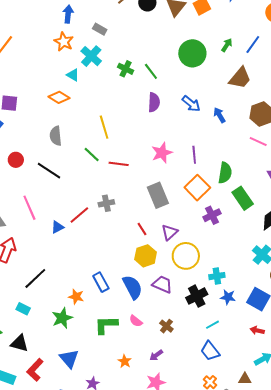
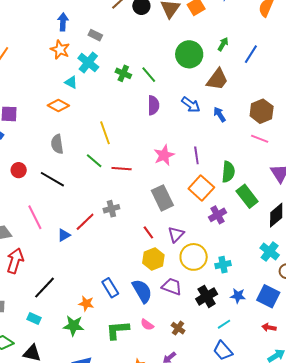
blue line: (253, 45) -> (251, 54), moved
brown trapezoid: (240, 78) -> (217, 79), moved
cyan cross: (217, 276) -> (223, 265), moved
green star: (62, 318) -> (73, 326), turned 30

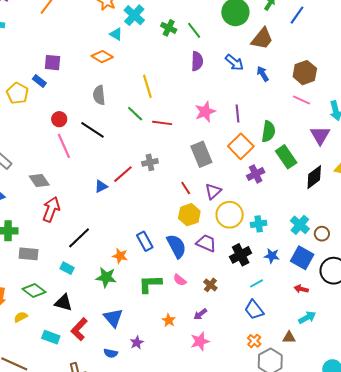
pink line: (35, 217) -> (64, 146), moved
cyan cross: (270, 252) -> (300, 225), moved

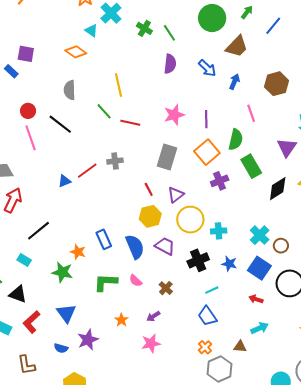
blue arrow: (263, 74) -> (234, 82), turned 49
pink line: (301, 100) -> (251, 113), moved, turned 42
gray rectangle: (201, 154) -> (167, 157), turned 35
purple star: (137, 343) -> (88, 340), size x1.5

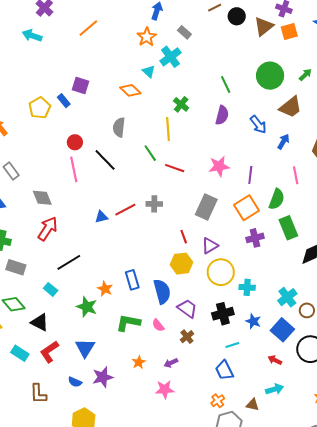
green cross: (144, 28) -> (181, 104), moved
purple trapezoid: (165, 246) -> (187, 309), moved

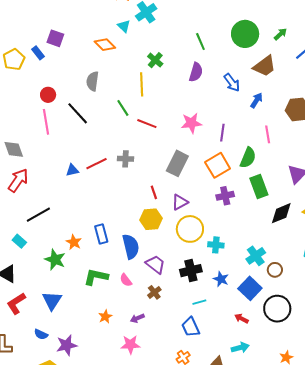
purple star: (103, 377) -> (67, 345), moved

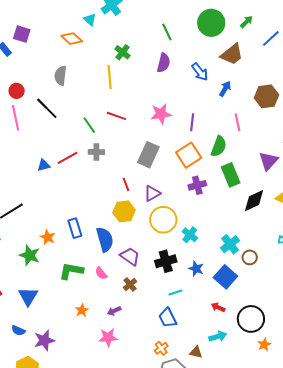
green line: (123, 108) -> (89, 125), moved
cyan cross: (216, 245) -> (190, 235), turned 35
black circle: (277, 309) -> (251, 319), moved

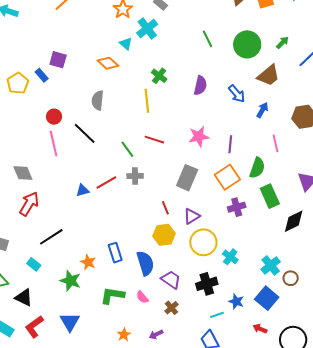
green line: (167, 32) -> (208, 39), moved
blue star: (196, 269) -> (236, 302), moved

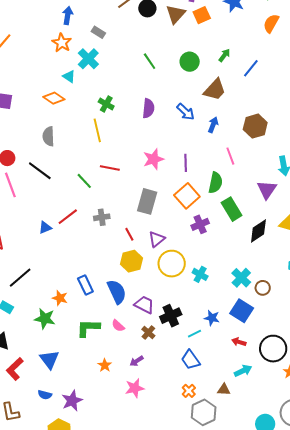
green circle: (247, 44) -> (190, 62), size x0.7
gray cross: (135, 176) -> (102, 217), moved
black cross: (207, 284) -> (171, 316), moved

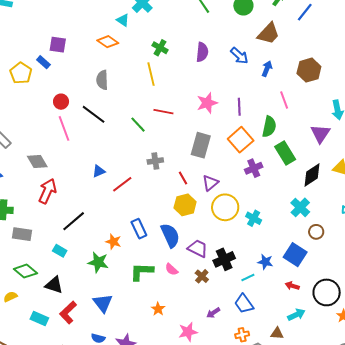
red line: (68, 217) -> (122, 184), moved
cyan cross: (241, 278) -> (300, 207), moved
purple arrow: (137, 361) -> (213, 313), moved
orange cross: (189, 391) -> (242, 335), turned 32

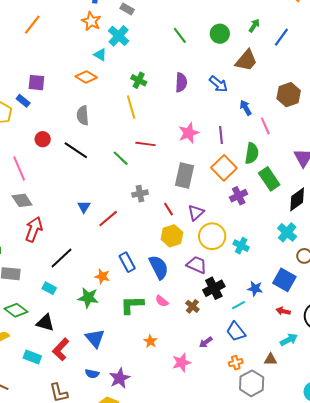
blue arrow: (267, 69) -> (246, 108), moved, turned -49
pink line: (64, 128) -> (19, 168), moved
blue triangle: (99, 171) -> (84, 207), turned -32
purple trapezoid: (198, 248) -> (197, 265), moved

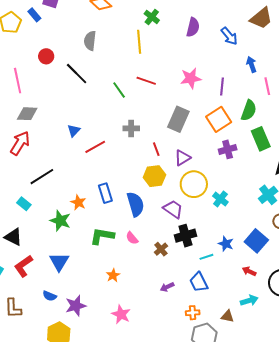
gray diamond: (22, 200) -> (27, 114), moved, turned -65
pink star: (181, 363) -> (121, 314), moved, turned 30

